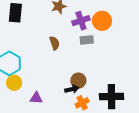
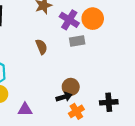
purple cross: (81, 21) -> (69, 20), turned -36
black cross: (111, 97) -> (109, 102), size x0.7

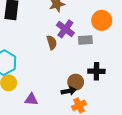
purple cross: (69, 20) -> (65, 29), moved
black cross: (109, 102) -> (96, 71), moved

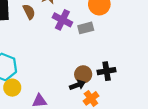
brown semicircle: (52, 42) -> (29, 12), moved
black cross: (96, 71) -> (107, 71), moved

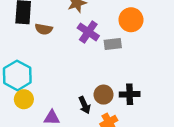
brown semicircle: (29, 12) -> (44, 29), moved, turned 120
black arrow: (77, 85) -> (85, 105), moved, turned 80

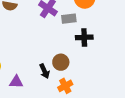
black cross: (130, 94) -> (84, 37), moved

